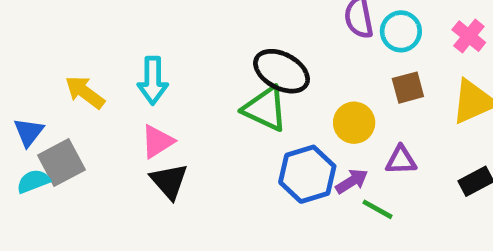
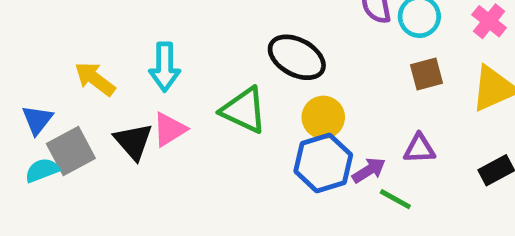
green triangle: (265, 109) -> (244, 110), moved
yellow circle: (354, 123) -> (323, 117), moved
black triangle: (169, 181) -> (133, 141), moved

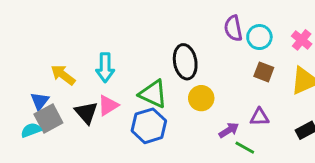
black ellipse: (297, 57) -> (185, 62), turned 52
brown square: (427, 74) -> (264, 72), turned 36
blue triangle: (37, 120) -> (40, 101), moved
blue hexagon: (323, 163) -> (149, 126), moved

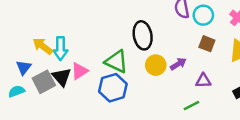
cyan arrow: (105, 68) -> (60, 48), moved
gray square: (48, 119) -> (44, 82), moved
purple arrow: (229, 130) -> (178, 64), moved
green line: (245, 148) -> (191, 106), turned -56

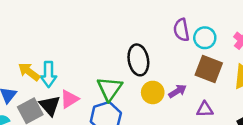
brown square: (207, 44) -> (209, 69), size x1.5
green triangle: (116, 62) -> (110, 89), turned 40

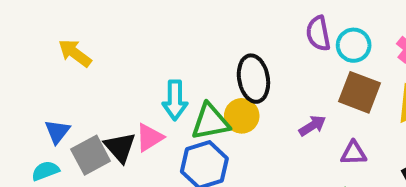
yellow arrow: (29, 72) -> (75, 53), moved
cyan arrow: (49, 74) -> (175, 100), moved
green triangle: (110, 89) -> (210, 122), turned 44
yellow circle: (153, 92) -> (242, 116), moved

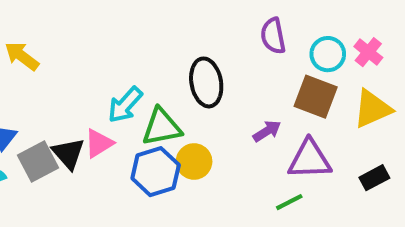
cyan circle: (354, 45) -> (328, 54), moved
cyan arrow: (175, 100) -> (125, 105), turned 42
yellow circle: (242, 116) -> (194, 161), moved
purple triangle: (354, 153) -> (310, 159), size x1.6

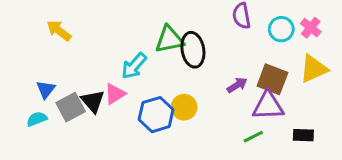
brown square: (316, 97) -> (272, 79), moved
green triangle: (162, 127) -> (169, 39), moved
black rectangle: (374, 178) -> (303, 135), moved, turned 30

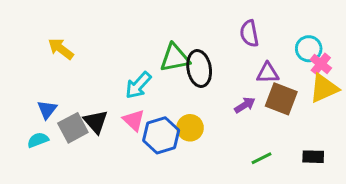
pink cross: (311, 28) -> (321, 64), moved
cyan circle: (281, 29) -> (309, 49), moved
pink triangle: (115, 94) -> (134, 120), moved, turned -45
purple triangle: (268, 106) -> (268, 73), moved, size x0.7

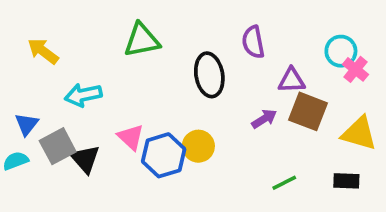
purple semicircle: (249, 33) -> (253, 42), moved
green triangle: (175, 58) -> (142, 40), moved
cyan arrow: (138, 85) -> (83, 95), moved, turned 36
yellow triangle: (324, 88) -> (359, 133), moved, turned 40
black triangle: (96, 122) -> (85, 159), moved

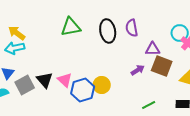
black ellipse: (209, 75) -> (108, 31), moved
cyan arrow: (83, 95) -> (15, 48), moved
black triangle: (85, 159) -> (45, 80), moved

